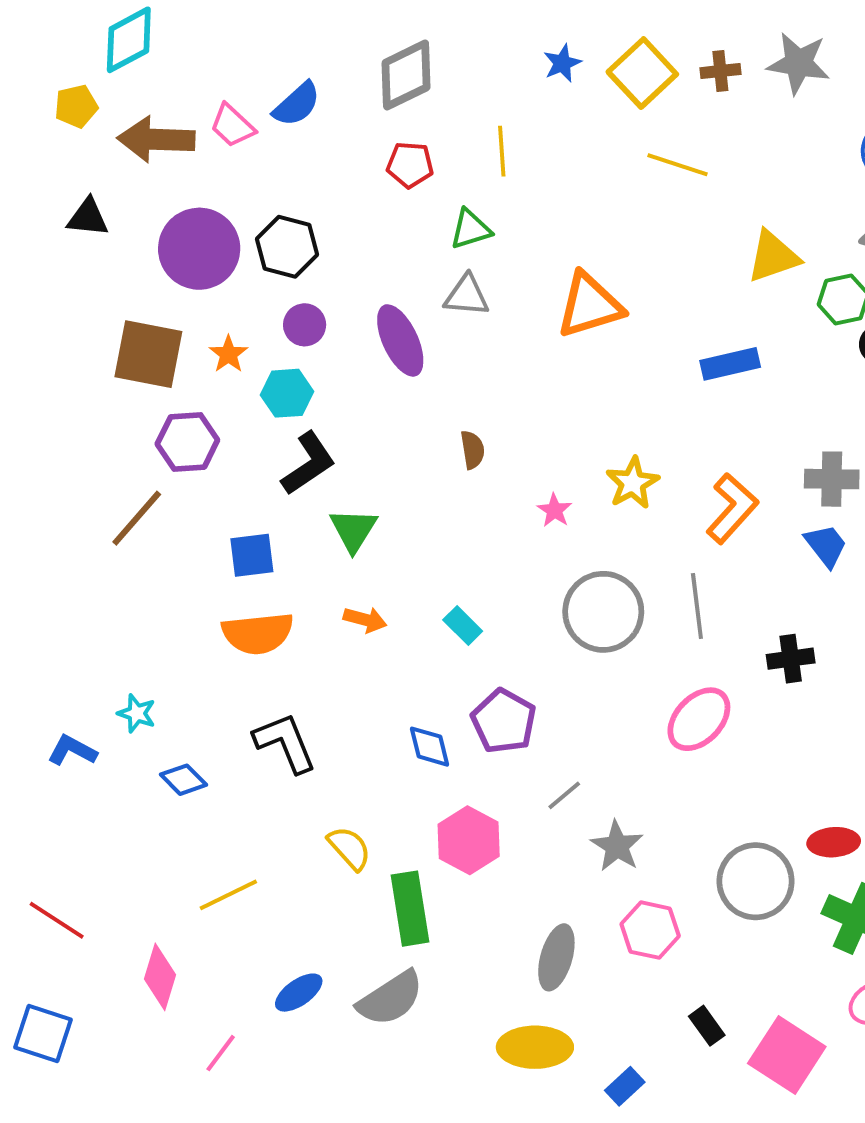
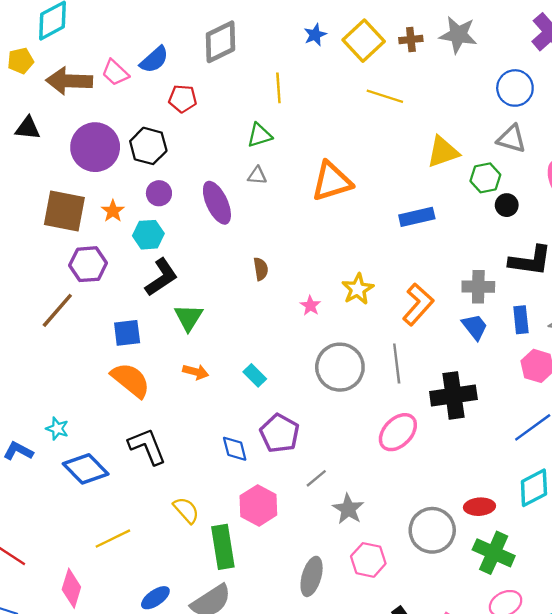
red pentagon: (410, 165) -> (183, 99), moved
gray triangle: (467, 296) -> (257, 176), size x0.7
orange semicircle: (258, 633) -> (131, 380), turned -135
black cross: (791, 659) -> (453, 395), size x1.6
blue diamond: (184, 780) -> (86, 469), size x1.6

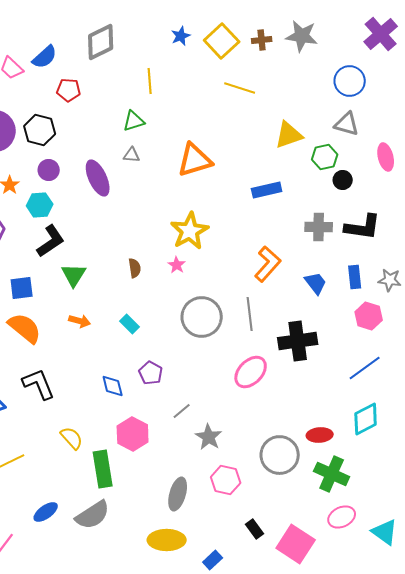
brown semicircle: (261, 269) -> (135, 268), moved
gray cross: (478, 287) -> (319, 227), moved
yellow star: (358, 289) -> (190, 231), moved, size x1.4
purple pentagon: (280, 433) -> (151, 373), size x0.7

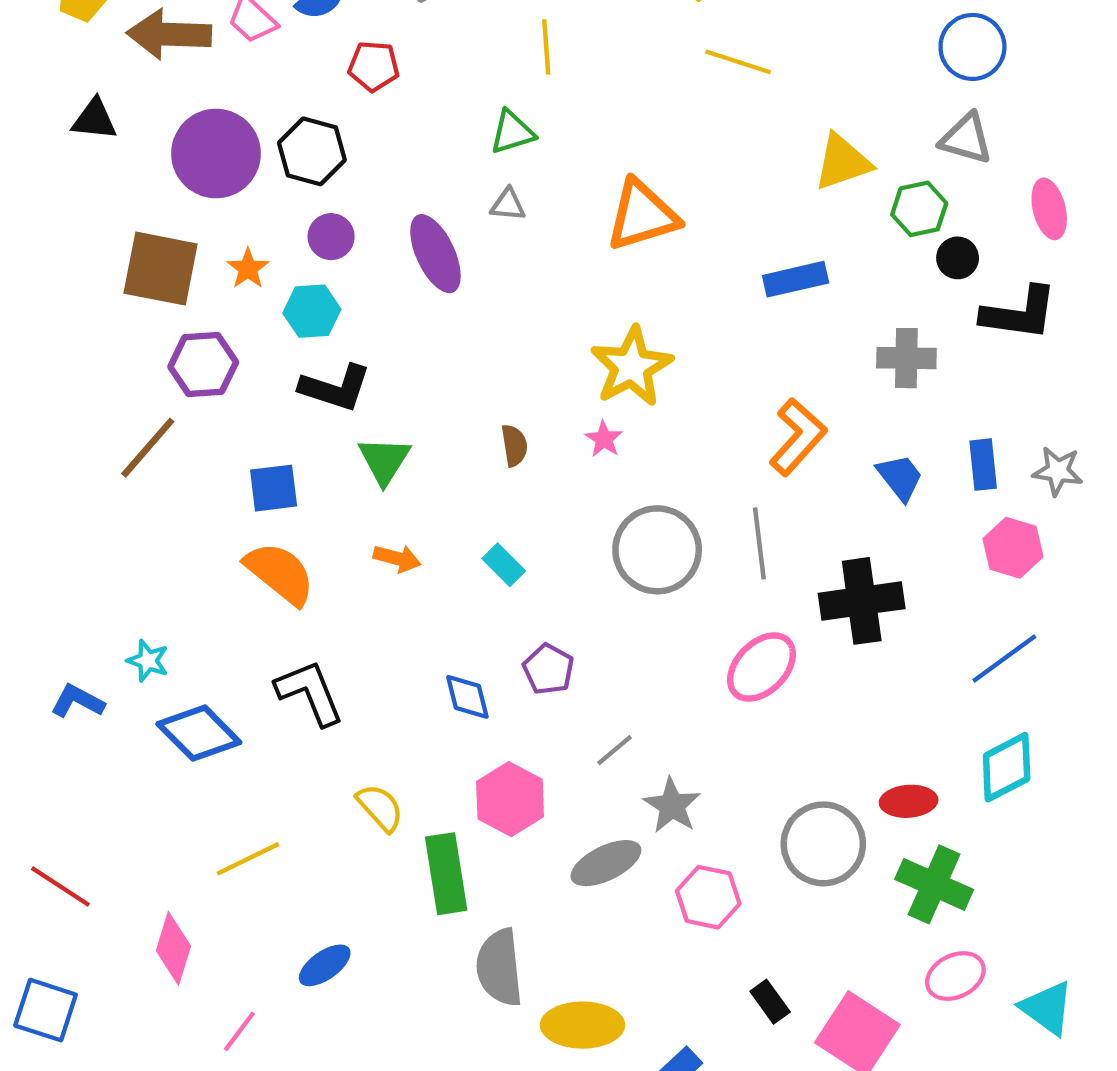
black L-shape: (363, 227) -> (1019, 313), moved
black L-shape: (51, 241) -> (335, 388), turned 52
gray ellipse: (178, 494) -> (606, 863), moved, turned 48
gray semicircle: (93, 515) -> (499, 967), moved, turned 117

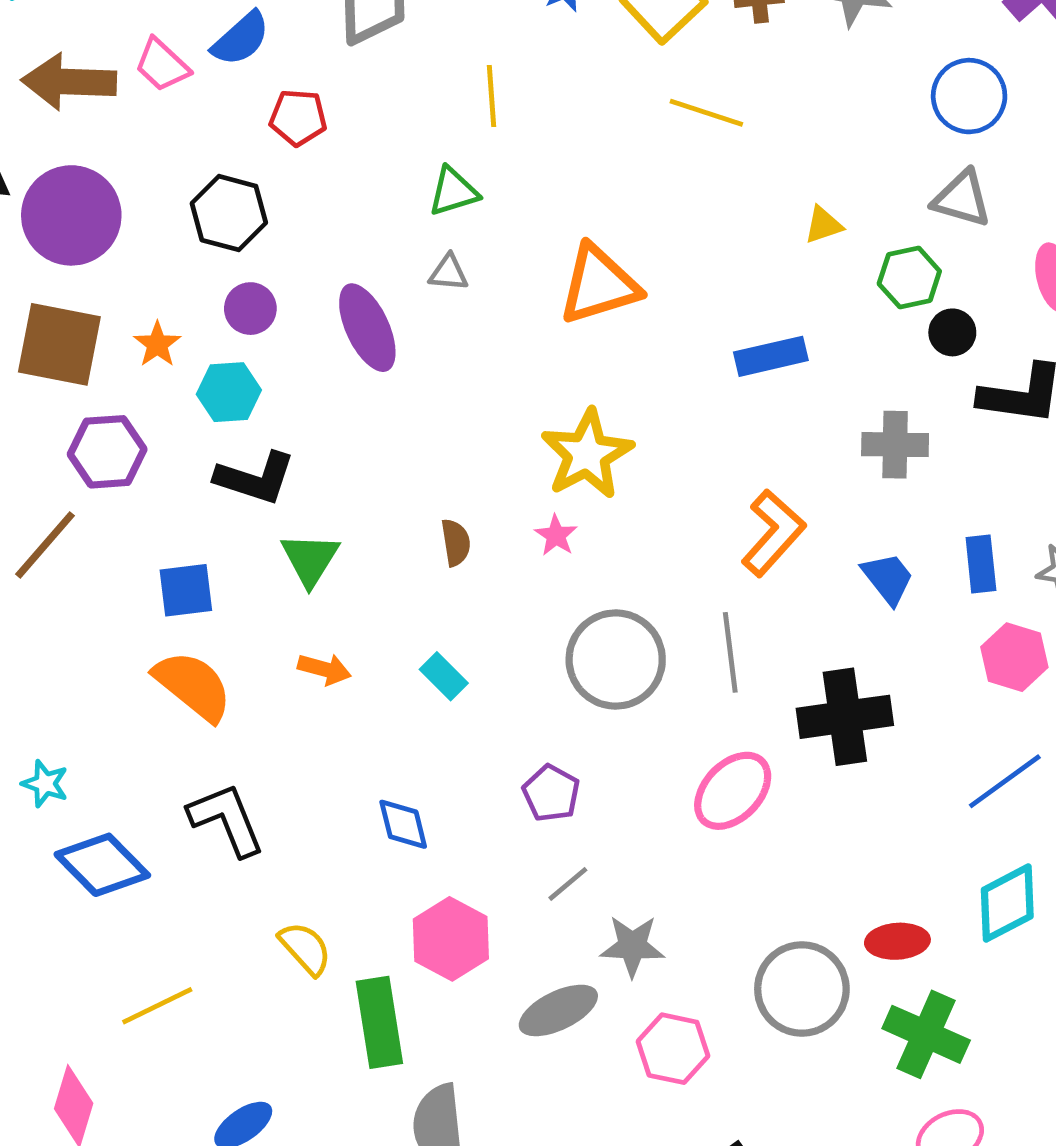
purple circle: (216, 153) -> (71, 215), moved
yellow triangle: (842, 162) -> (823, 225), size x0.6
purple pentagon: (548, 669) -> (551, 793), moved
gray star: (672, 806) -> (632, 946), turned -30

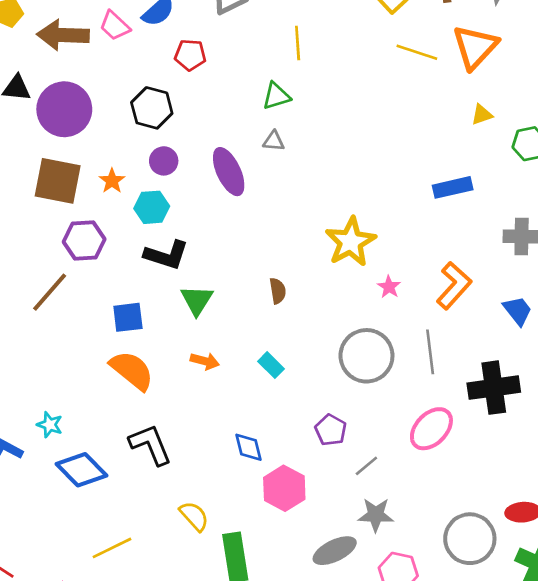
orange triangle: (599, 285) -> (475, 47), moved, turned -30
pink star: (556, 535) -> (389, 287), moved
gray line: (568, 884) -> (366, 466), moved
pink hexagon: (451, 939) -> (284, 488), moved

